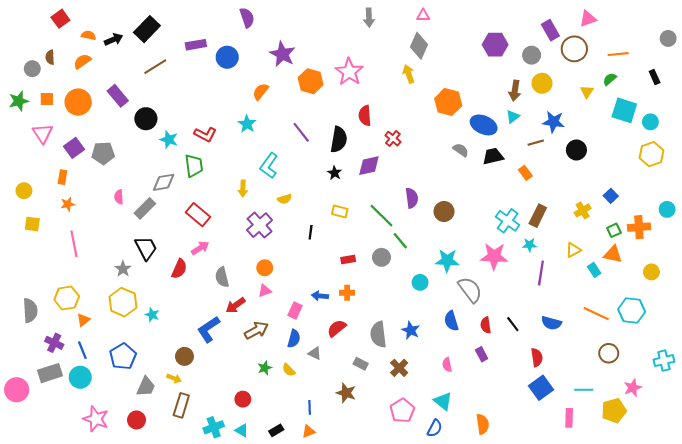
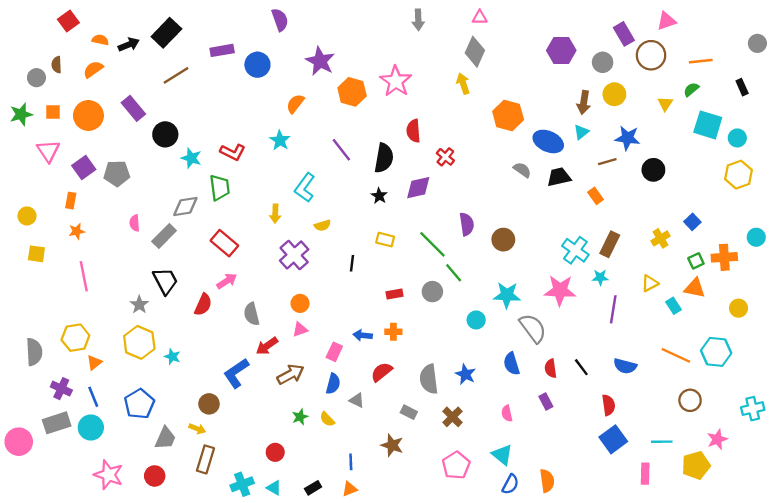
blue semicircle: (435, 428) -> (510, 484), moved

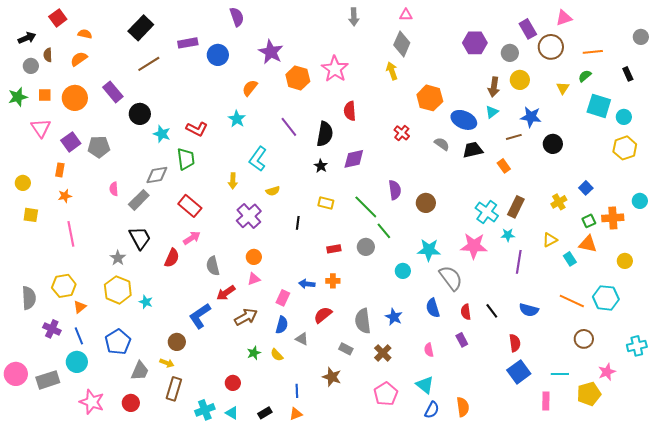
black arrow: (129, 45) -> (27, 38), moved
red cross: (445, 157) -> (402, 133), moved
gray rectangle: (57, 423) -> (48, 380), moved

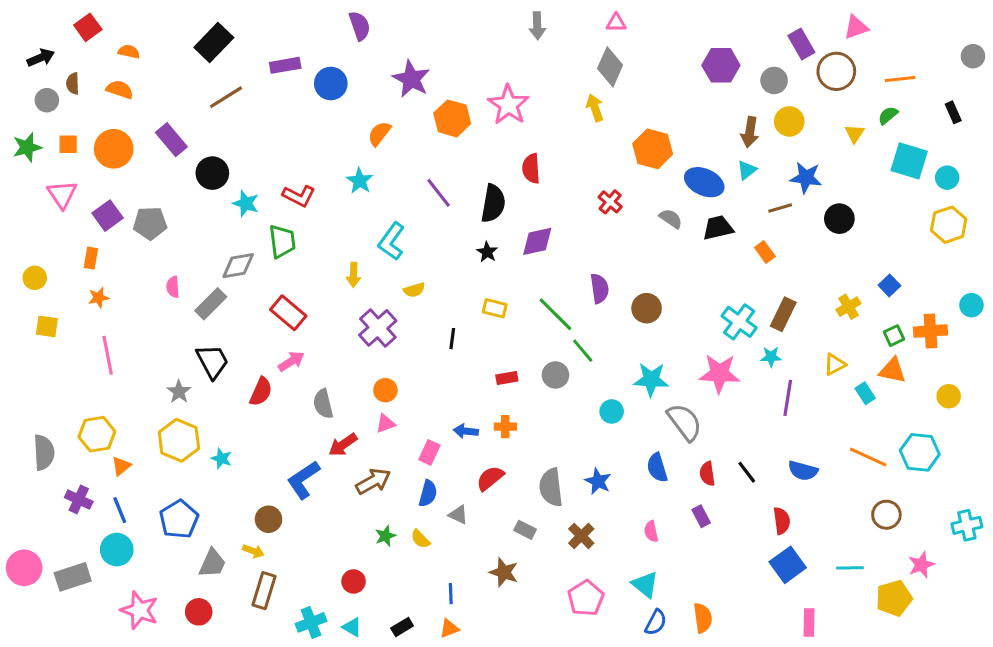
orange semicircle: (79, 59) -> (120, 90), turned 54
pink rectangle: (546, 401) -> (809, 622), moved

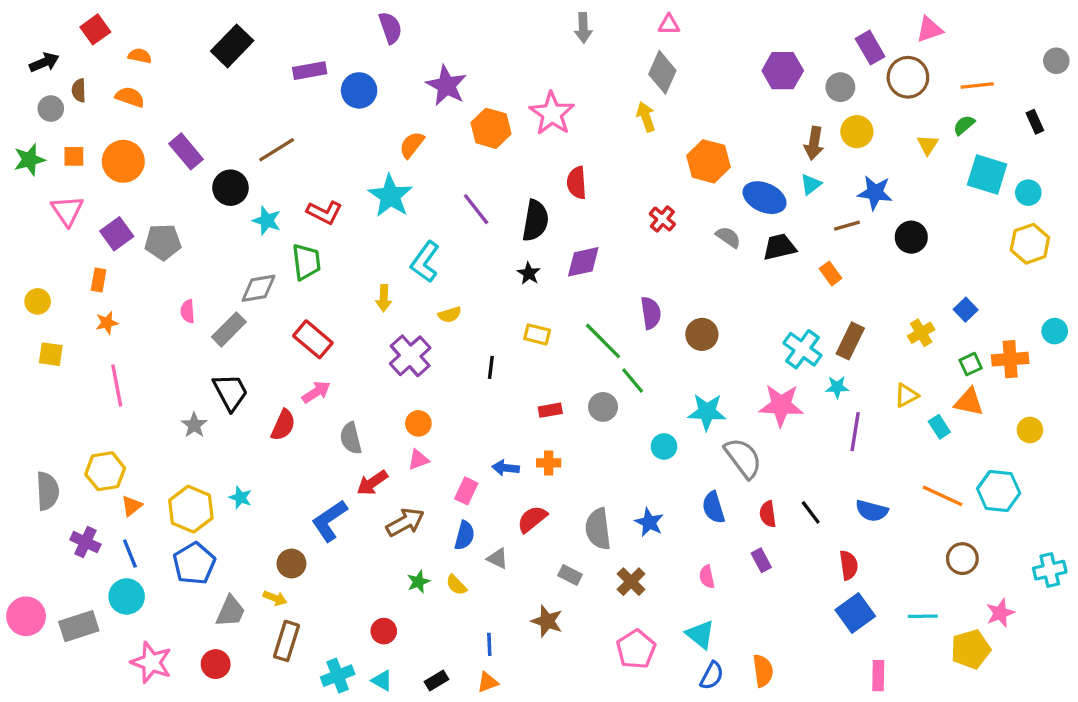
brown line: (226, 97) -> (277, 150), moved
cyan star: (360, 181) -> (390, 196), size x1.5
yellow hexagon: (179, 440) -> (191, 509), moved

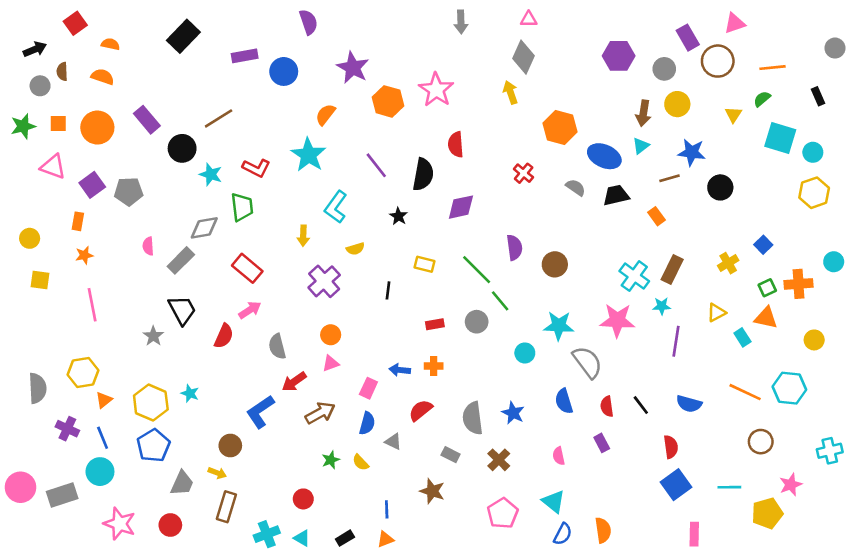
pink triangle: (67, 211) -> (53, 167), turned -36
black star: (529, 273) -> (398, 216), moved

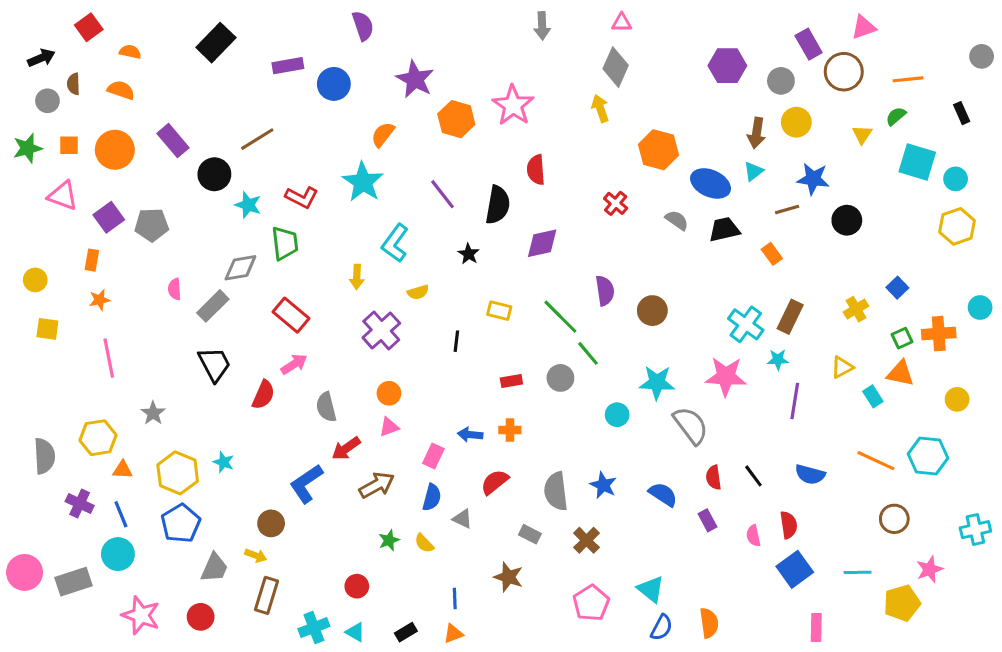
gray star: (153, 336) -> (153, 413), moved
orange triangle: (104, 400) -> (123, 470), turned 42
blue semicircle: (564, 401) -> (663, 494), moved, turned 140
pink semicircle: (559, 456) -> (753, 536), moved

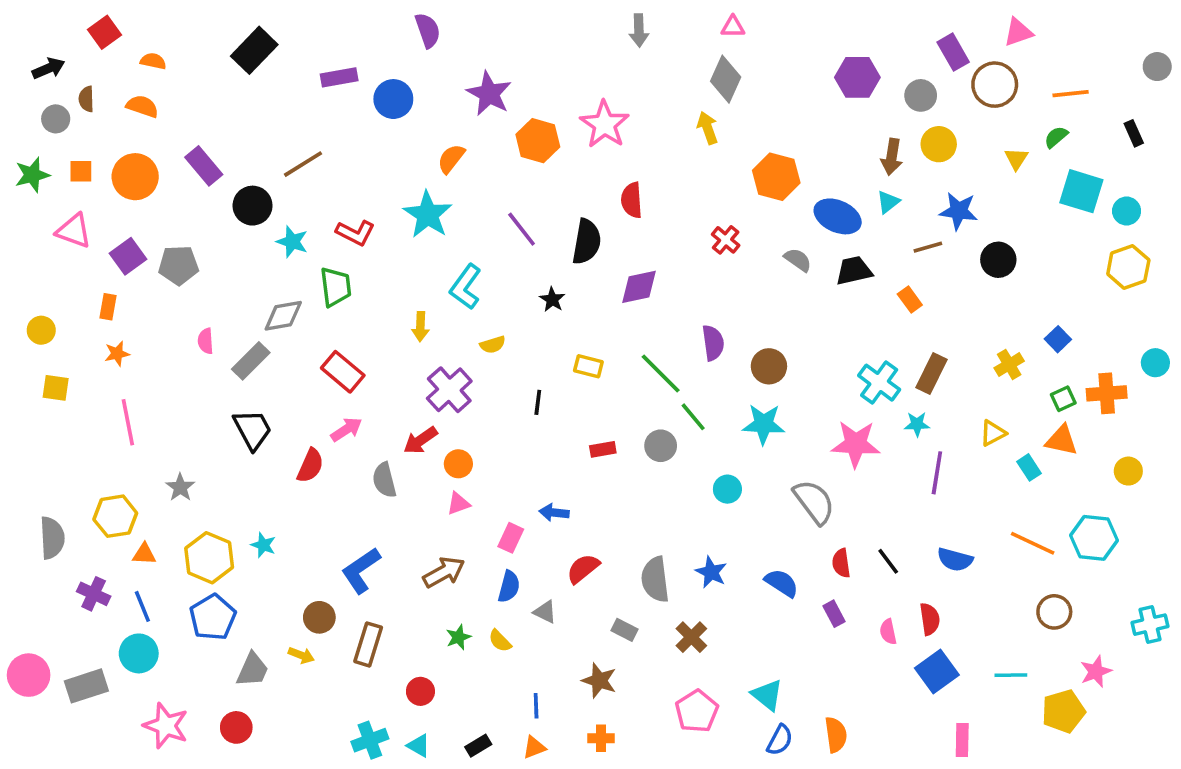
cyan star: (657, 383) -> (764, 424), moved
orange cross: (510, 430) -> (601, 738), moved
red arrow: (346, 448) -> (420, 440), moved
brown rectangle: (266, 595) -> (368, 644), moved

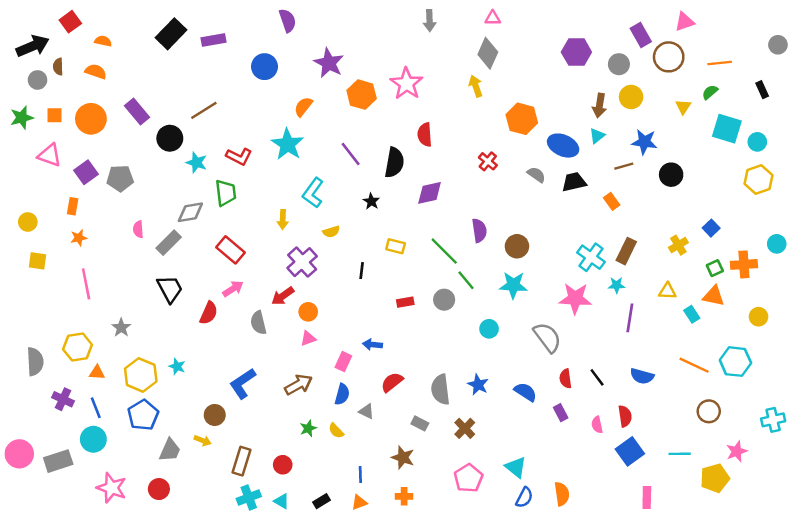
black arrow: (48, 68) -> (33, 46), size x1.5
purple rectangle: (339, 77) -> (214, 40), moved
yellow triangle: (993, 433) -> (667, 291), turned 30
brown rectangle: (368, 644) -> (241, 461), moved

